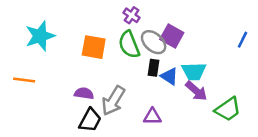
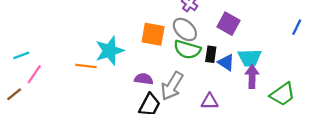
cyan star: (40, 36) -> (110, 51), moved
gray ellipse: (154, 42) -> (185, 29), moved
green semicircle: (129, 45) -> (187, 50), moved, turned -52
purple arrow: (196, 91) -> (252, 77), turned -130

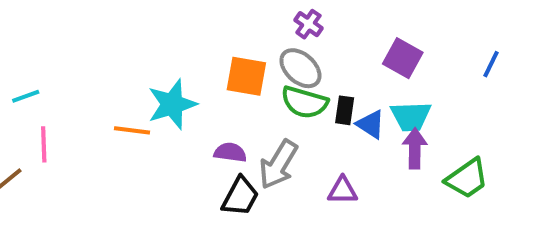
purple square: (228, 24) -> (403, 58), moved
cyan line: (21, 55) -> (26, 96), moved
pink line: (34, 74) -> (44, 144), turned -36

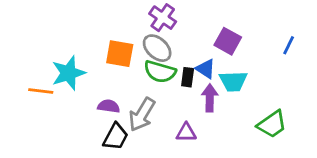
purple cross: (308, 24) -> (163, 18), size x1.4
blue triangle: (371, 124) -> (206, 69), moved
purple arrow: (415, 148) -> (210, 98), moved

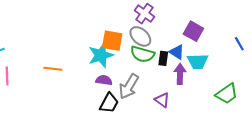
blue line: (289, 45) -> (239, 44), moved, turned -56
cyan star: (68, 73) -> (101, 55), moved
purple triangle: (186, 133) -> (162, 100), turned 35

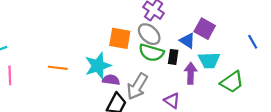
blue triangle: (177, 52) -> (187, 41), moved
cyan star: (101, 55) -> (98, 66), moved
green trapezoid: (227, 94) -> (232, 82), moved

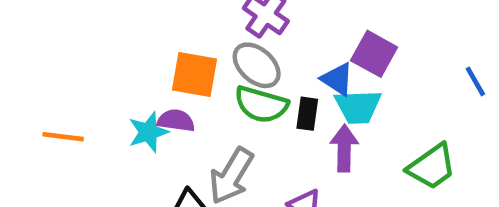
cyan trapezoid: (209, 60) -> (358, 107), moved
cyan star: (98, 66) -> (148, 132), size x0.7
purple semicircle: (111, 80) -> (176, 121), moved

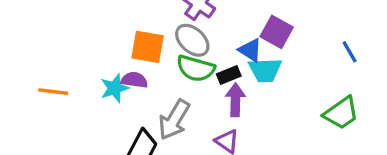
black rectangle: (307, 114) -> (229, 75), turned 60
purple arrow: (344, 148) -> (235, 100), moved
green trapezoid: (432, 167) -> (341, 113), moved

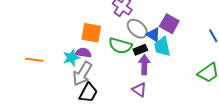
gray ellipse: (192, 40) -> (137, 29), moved
cyan trapezoid: (265, 70) -> (162, 47), turned 80
gray arrow: (174, 120) -> (82, 74), moved

